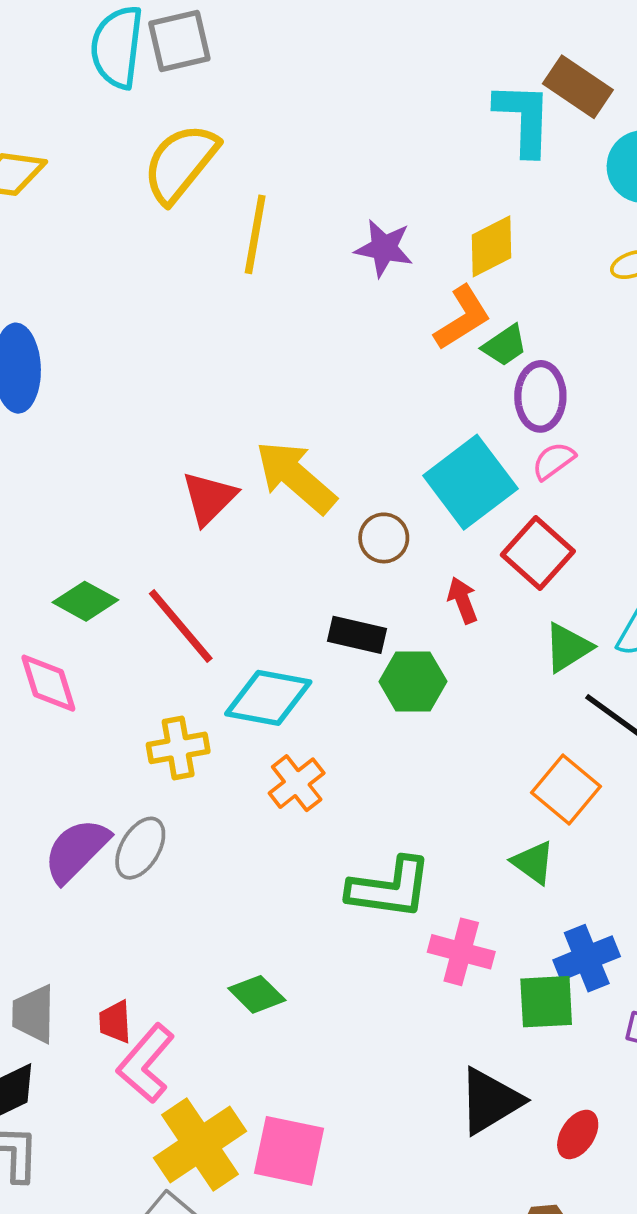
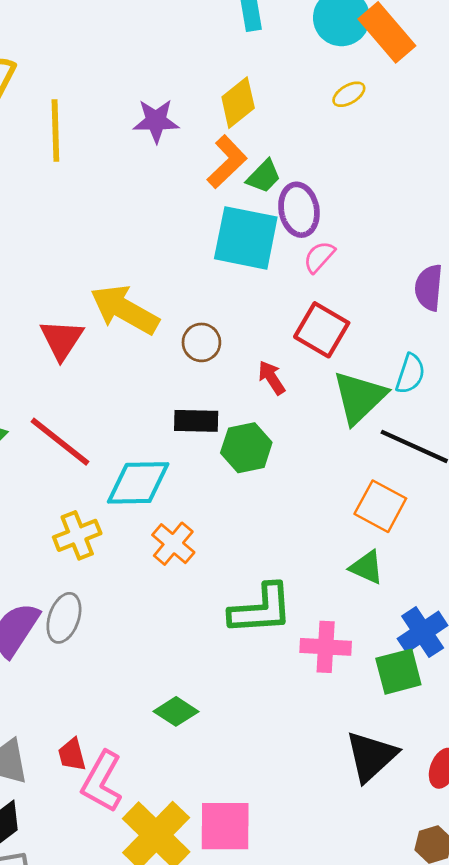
cyan square: (470, 482) -> (246, 238), moved, turned -30
green triangle: (568, 647) -> (359, 397), size x1.4

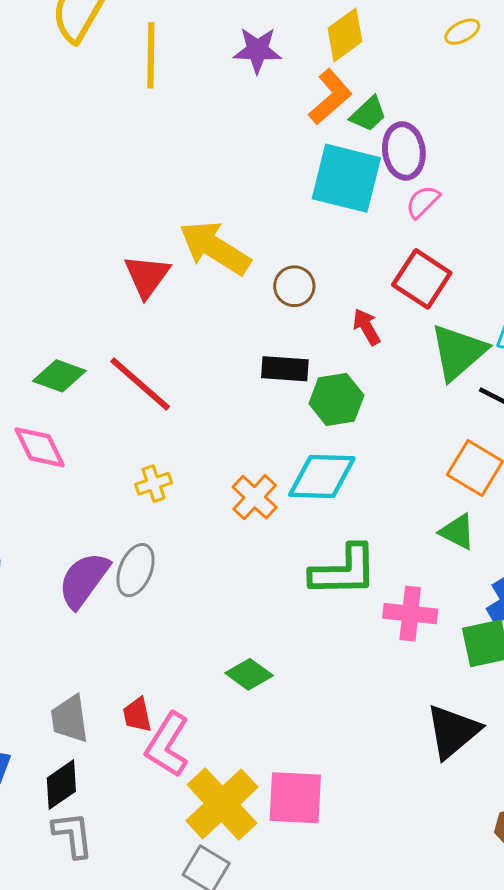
cyan diamond: (138, 483) -> (322, 477), moved
yellow cross: (77, 535) -> (154, 484), size x0.7

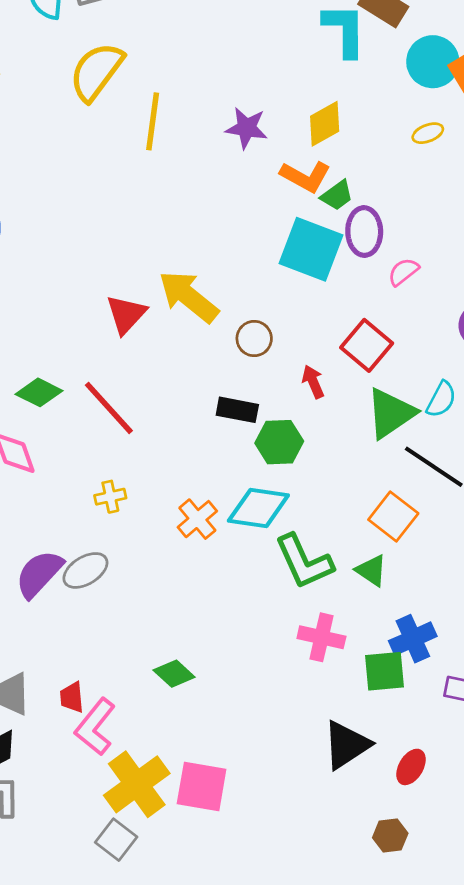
orange L-shape: (330, 97) -> (305, 176), turned 63
pink semicircle: (423, 202) -> (403, 272), moved
gray ellipse: (136, 570) -> (85, 570), turned 30
green L-shape: (344, 571) -> (304, 562), moved, turned 60

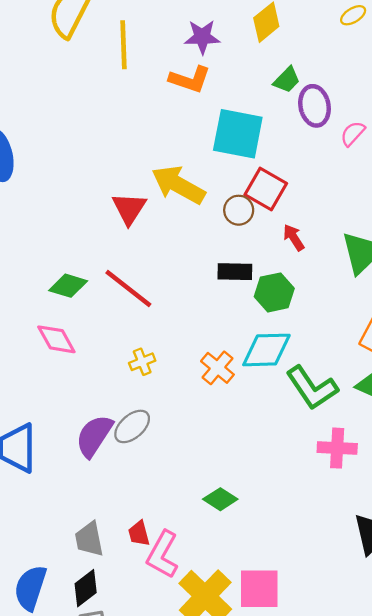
orange L-shape: (305, 176) -> (190, 79), moved
cyan square: (311, 249) -> (238, 134), moved
red square: (367, 345) -> (266, 189), moved

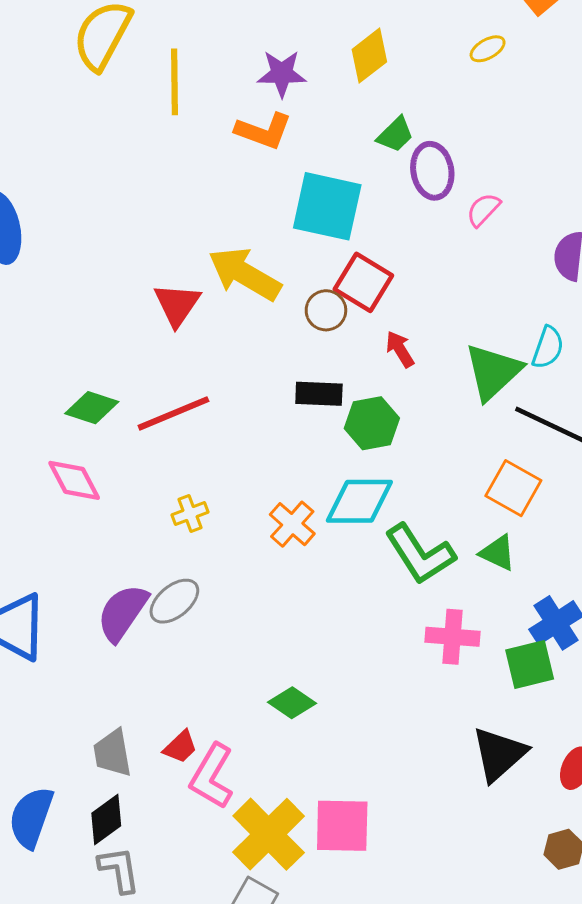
red line: (128, 289) -> (173, 413), turned -62
red trapezoid: (139, 533) -> (180, 747), turned -120

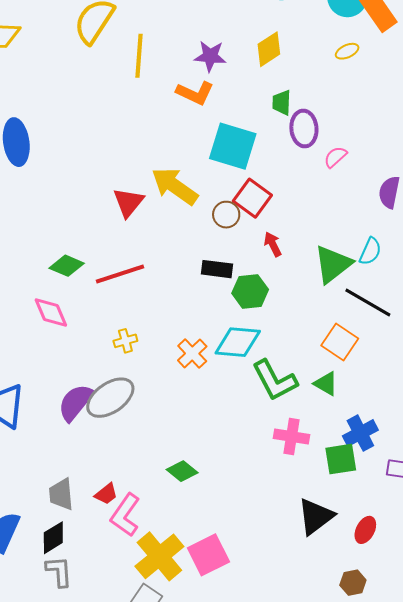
green trapezoid: (395, 135) -> (282, 103), turned 132
gray ellipse: (174, 601) -> (110, 398), size x1.4
pink square: (342, 826) -> (208, 555), turned -33

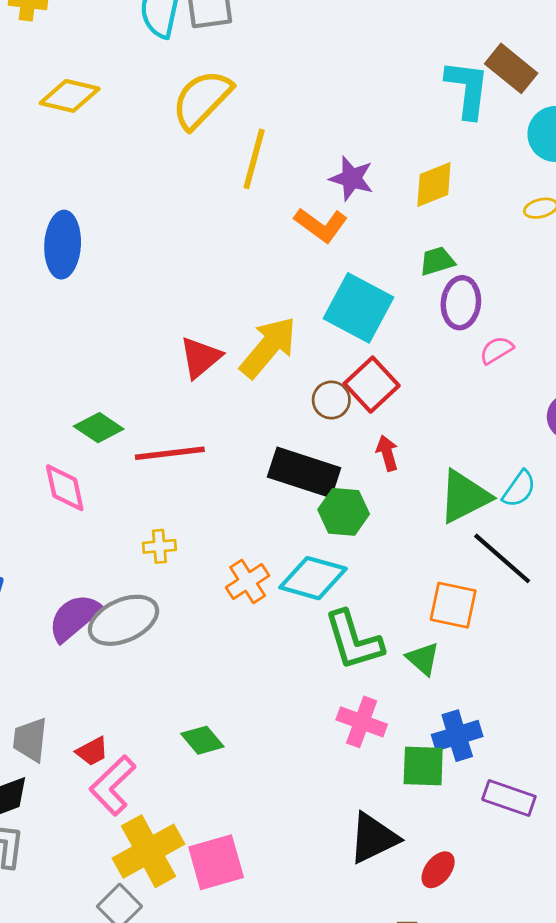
green trapezoid: (282, 103) -> (437, 261), turned 60
yellow arrow: (175, 186) -> (268, 347), turned 84
black rectangle: (217, 269) -> (304, 472), size x1.6
orange square: (340, 342) -> (453, 605), turned -33

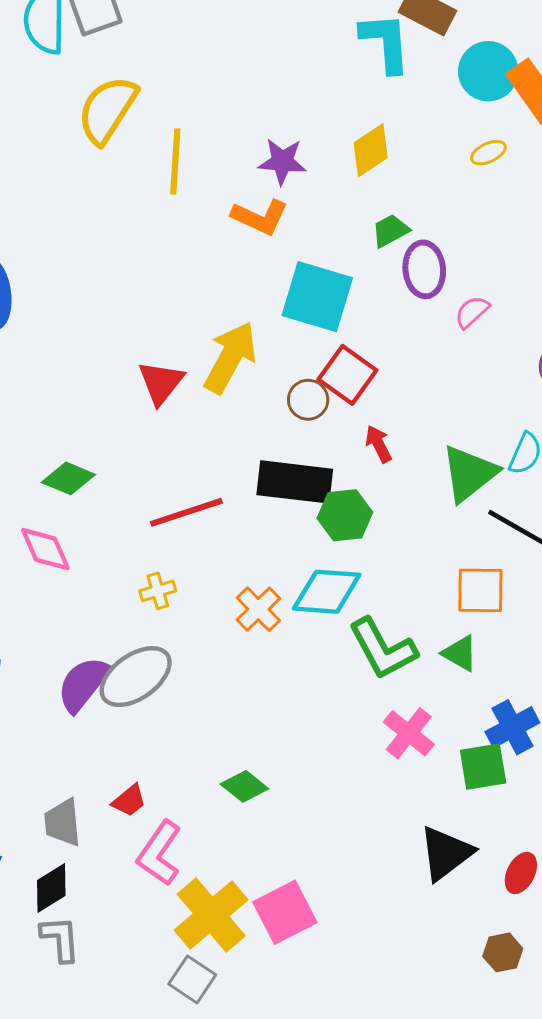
red line: (170, 453) -> (186, 512), moved
pink cross: (362, 722) -> (409, 733), turned 30
red trapezoid: (92, 751) -> (129, 801), moved

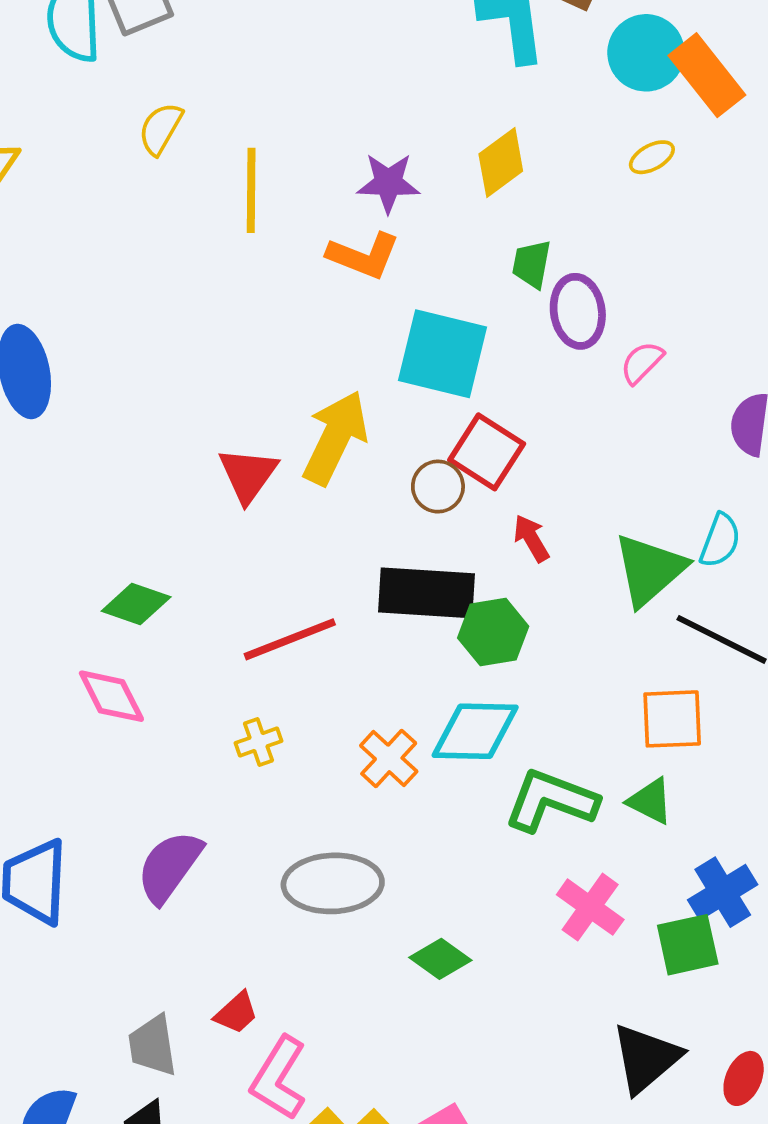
yellow semicircle: (107, 110) -> (161, 129), size x0.6
green trapezoid: (390, 231) -> (532, 264), turned -48
green L-shape: (383, 649) -> (551, 801), turned 142
gray ellipse: (136, 677) -> (333, 883), moved, turned 36
green diamond: (244, 786) -> (440, 959), moved

